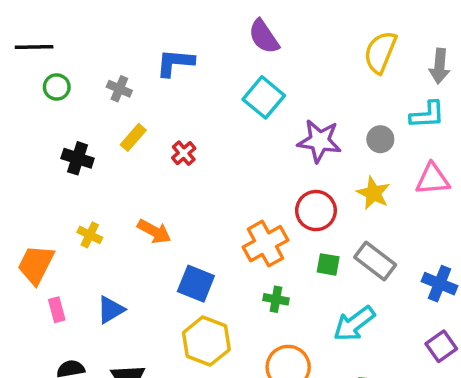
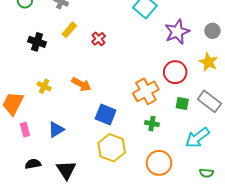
purple star: (319, 141) -> (177, 32), turned -30

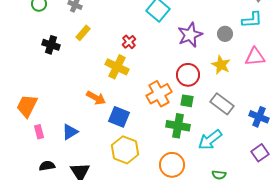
red cross: (99, 39) -> (129, 42), moved
orange arrow: (81, 84) -> (96, 98), moved
yellow cross: (44, 86) -> (117, 67), moved, size x1.6
green square: (182, 103) -> (187, 101), moved
green cross: (152, 124) -> (178, 126), moved, size x1.6

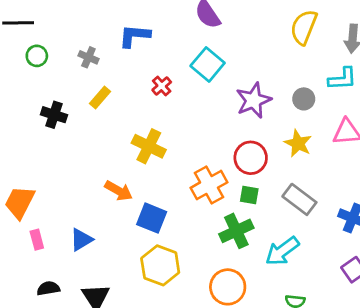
red cross: (129, 42) -> (162, 86), moved
green cross: (178, 126) -> (236, 231), turned -35

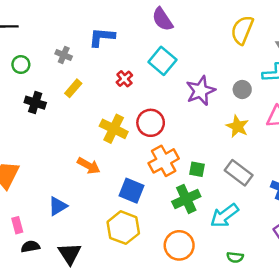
green circle: (37, 56) -> (21, 65), moved
red circle: (251, 158) -> (151, 123), moved
blue square: (152, 218) -> (132, 191), moved
pink rectangle: (37, 240) -> (17, 225), moved

